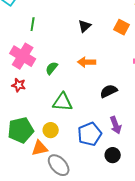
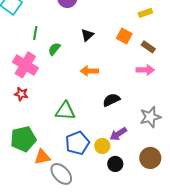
green semicircle: (52, 68) -> (54, 49), moved
purple arrow: (116, 125) -> (118, 134), turned 78
yellow circle: (51, 130) -> (102, 146), moved
blue pentagon: (90, 134) -> (77, 143), moved

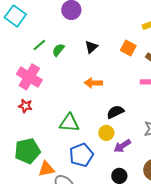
green line: (35, 33) -> (39, 45), turned 40
green semicircle: (54, 49) -> (58, 50), moved
yellow circle: (102, 146) -> (106, 133), moved

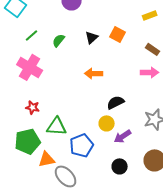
green line: (39, 45) -> (32, 35), moved
orange square: (128, 48) -> (118, 34), moved
red star: (25, 106) -> (33, 107), moved
green triangle: (69, 123) -> (57, 126), moved

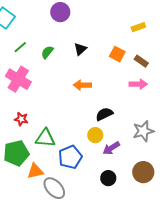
orange square: (118, 34) -> (117, 54), moved

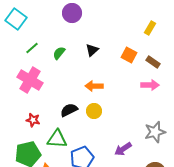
yellow rectangle: (138, 27) -> (150, 28), turned -40
black semicircle: (104, 114) -> (69, 110), moved
yellow circle: (95, 135) -> (94, 111), moved

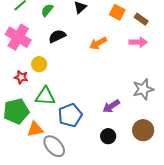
orange arrow: (94, 86) -> (98, 43), moved, turned -30
black semicircle: (69, 110) -> (57, 36), moved
yellow circle: (94, 111) -> (39, 64), moved

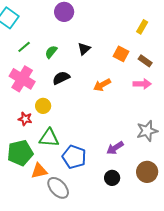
blue pentagon: (70, 115) -> (74, 157), turned -30

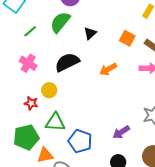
green semicircle: (51, 52) -> (60, 22), moved, size x1.6
black semicircle: (61, 78) -> (67, 62), size x1.4
pink cross: (22, 79) -> (28, 63), size x0.7

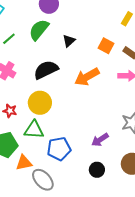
orange arrow: (108, 69) -> (87, 77), size x1.4
yellow circle: (49, 90) -> (40, 103), moved, size x1.5
blue pentagon: (80, 141) -> (59, 149), turned -30

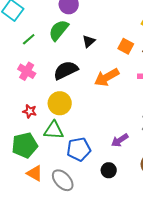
orange triangle: (24, 163) -> (35, 173), moved, turned 42
black circle: (97, 170) -> (109, 170), moved

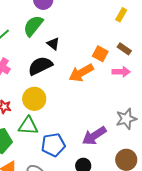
black triangle: (89, 41) -> (53, 44), moved, turned -40
orange square: (126, 46) -> (100, 54), moved
purple arrow: (120, 140) -> (94, 136), size x1.4

